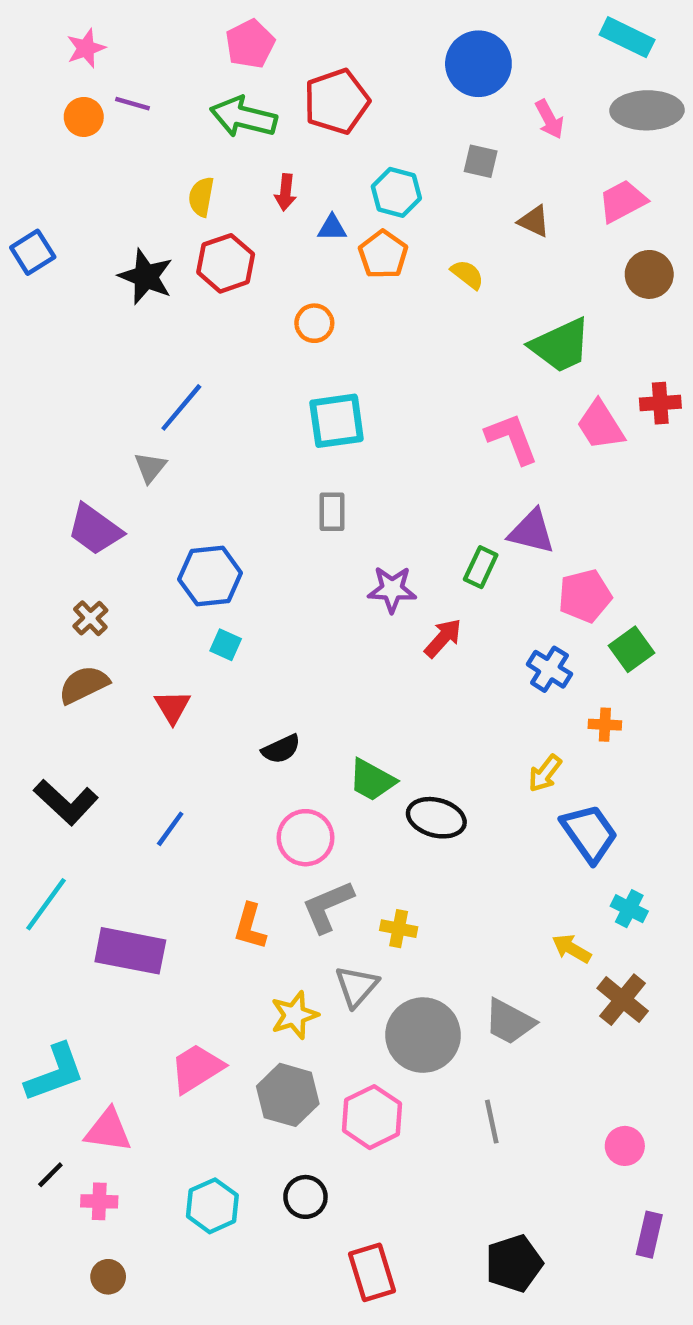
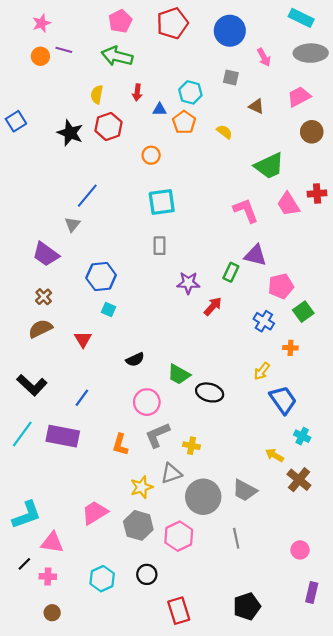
red pentagon: (337, 101) -> (172, 23), moved
purple rectangle: (130, 951) -> (63, 436), moved
gray triangle: (356, 986) -> (171, 473), turned 30

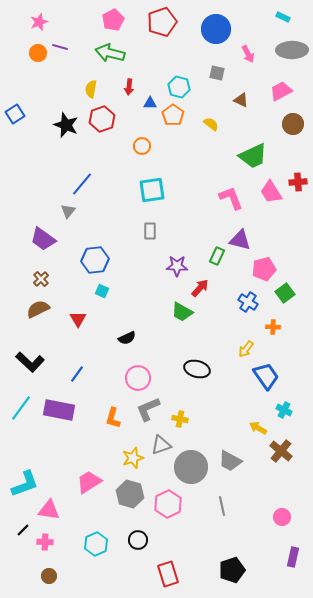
cyan rectangle: (301, 18) -> (283, 17), size x0.6
green trapezoid: (179, 374) -> (182, 312), moved

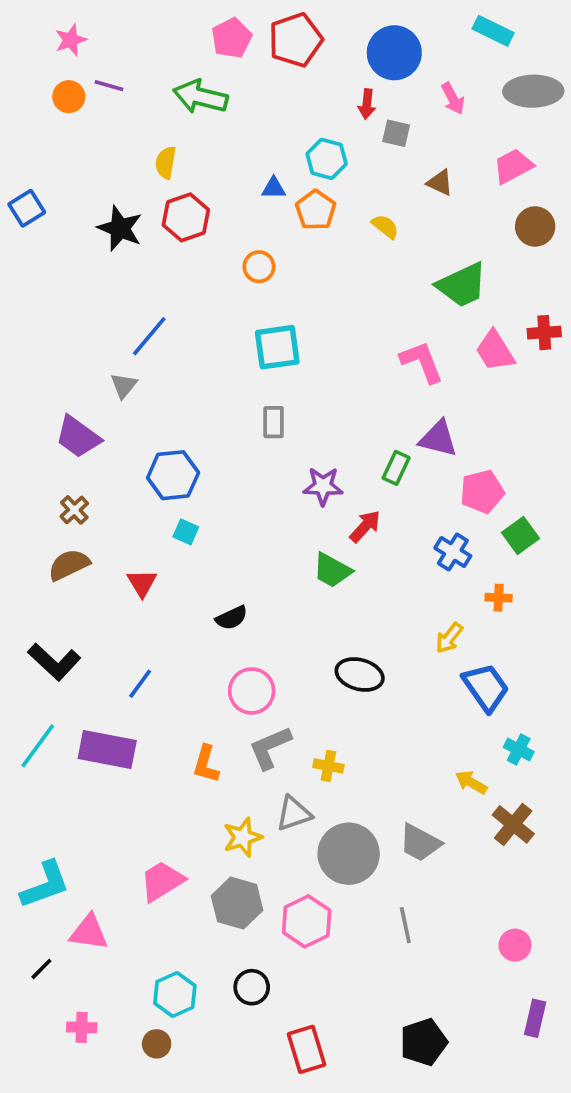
cyan rectangle: (283, 17) -> (493, 31), moved, size x1.5
pink pentagon: (113, 20) -> (232, 38), moved
red arrow: (129, 87) -> (367, 104), moved
pink cross: (45, 542) -> (82, 1027), moved
brown circle: (49, 576) -> (157, 1044), moved

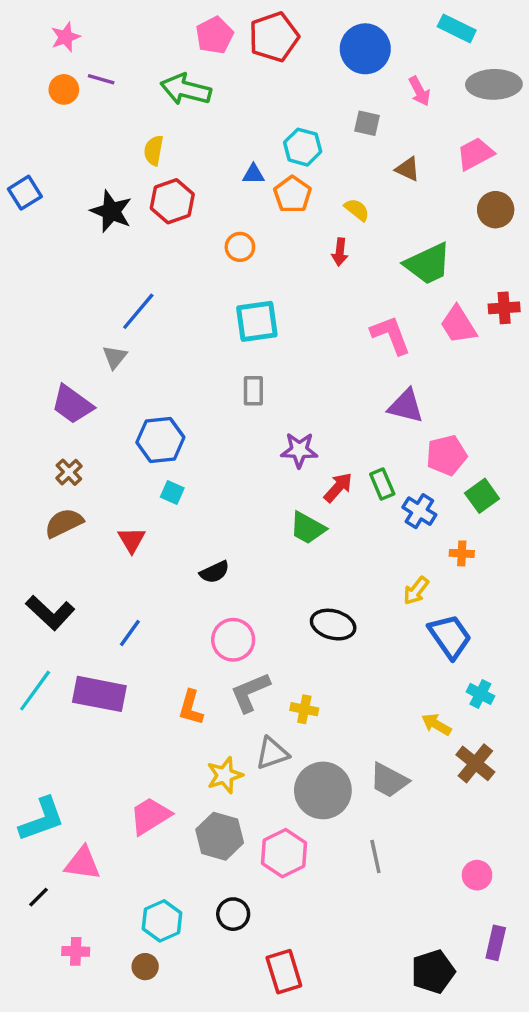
red arrow: (367, 104) -> (340, 252), moved
green rectangle: (396, 468) -> (382, 484), moved, turned -48
black pentagon: (424, 1042) -> (433, 972), moved

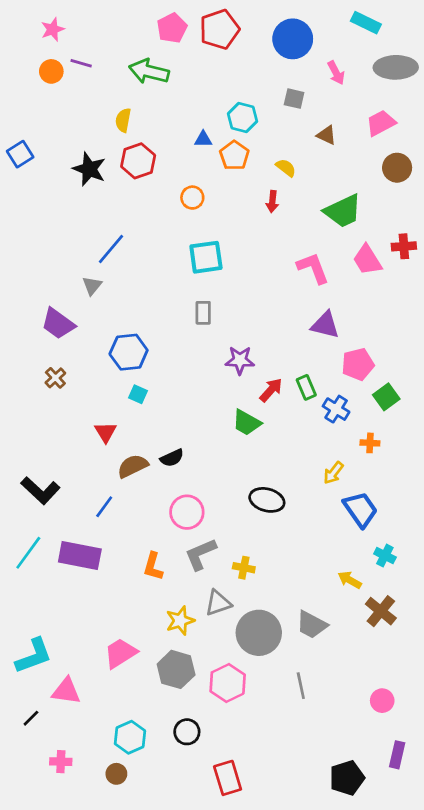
brown semicircle: (64, 523) -> (133, 466), moved

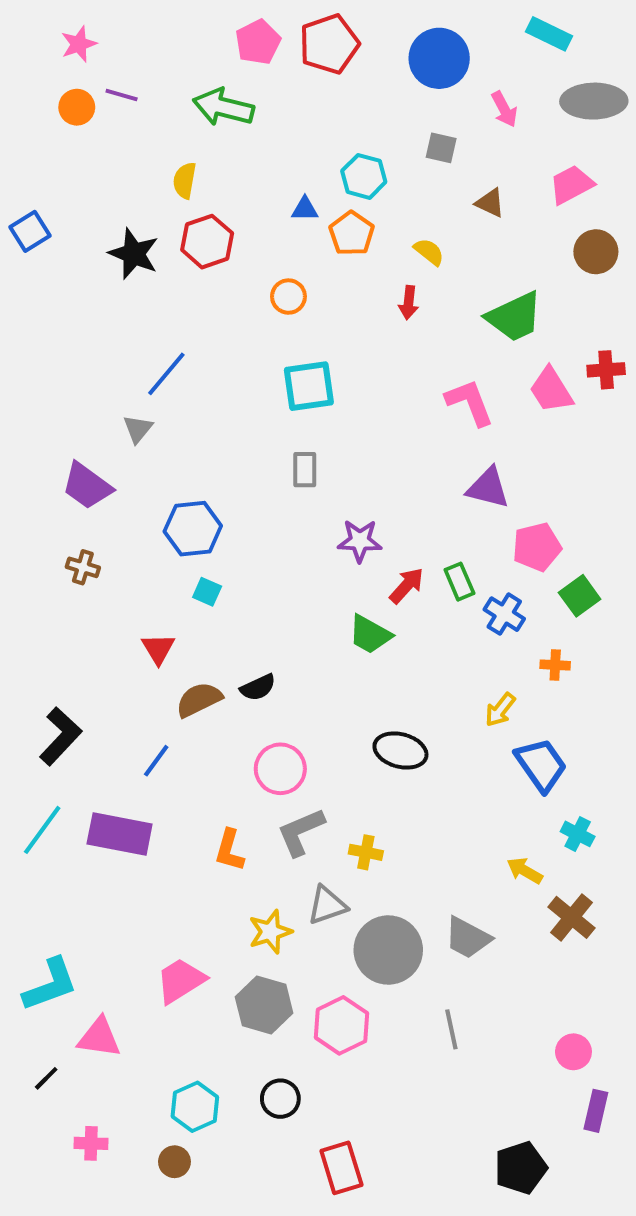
brown cross: (55, 378) -> (83, 567), turned -30
black L-shape: (40, 490) -> (60, 736), turned -90
purple rectangle: (397, 755) -> (596, 1111), moved

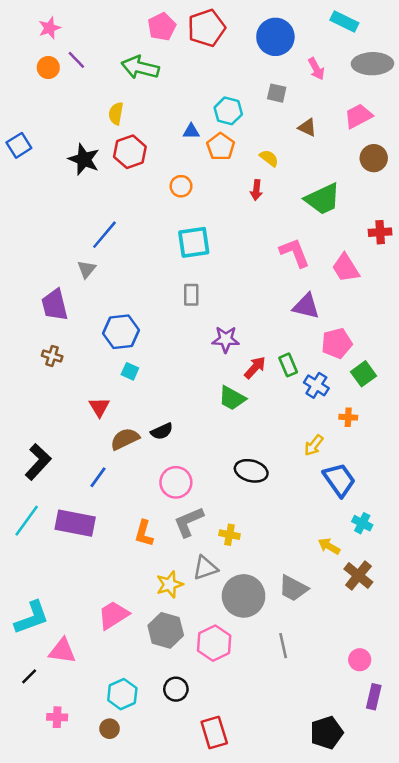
purple line: (122, 95) -> (76, 60), turned 30
pink trapezoid: (551, 390) -> (346, 268), moved
purple trapezoid: (87, 486) -> (55, 305), turned 40

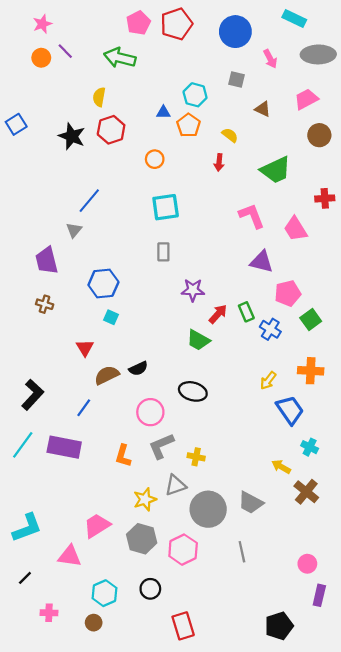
orange cross: (348, 417) -> (311, 371), moved, size x1.6
black ellipse: (251, 471) -> (193, 391), moved
pink triangle: (62, 651) -> (70, 556), moved

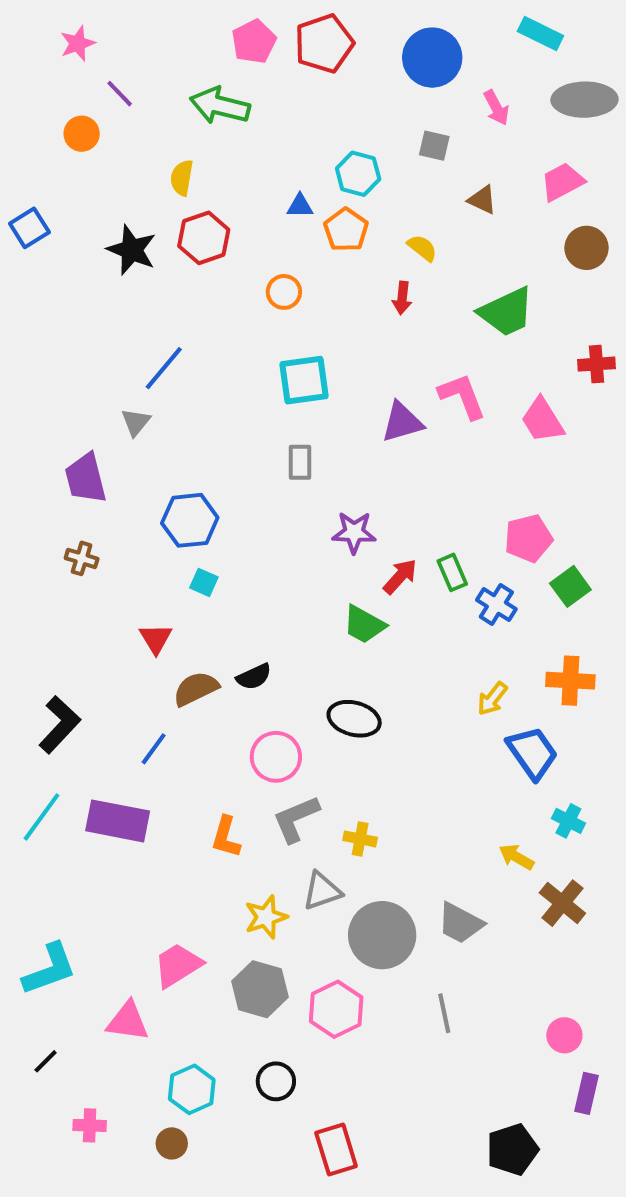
orange circle: (41, 58) -> (82, 134), moved
purple triangle: (262, 262) -> (402, 422), moved, turned -30

